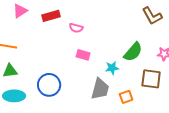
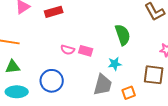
pink semicircle: (76, 28) -> (68, 50), moved
green semicircle: (133, 52) -> (123, 35), moved, turned -60

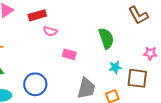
pink semicircle: (68, 50) -> (50, 31), moved
cyan star: (115, 64) -> (115, 67), moved

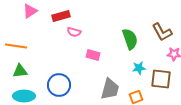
brown L-shape: (138, 15) -> (162, 32), moved

